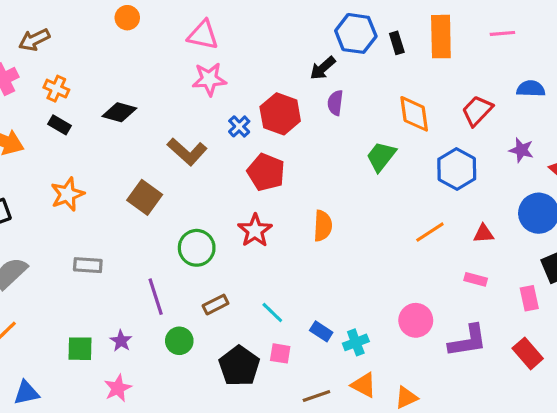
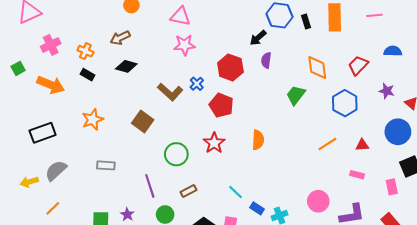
brown arrow: (34, 40) -> (120, 38), moved
blue cross: (239, 126) -> (197, 84), moved
cyan line: (272, 312) -> (236, 192), moved

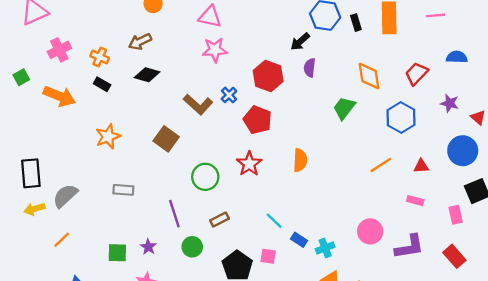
black rectangle: (43, 133) -> (31, 173), moved, turned -75

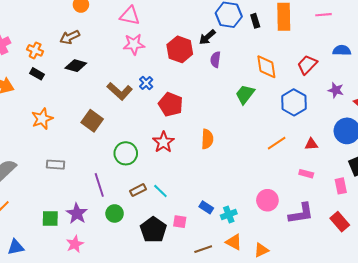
red hexagon: (268, 76) -> (180, 49), moved
cyan line: (274, 221) -> (160, 191), moved
purple star: (148, 247) -> (77, 213), size x1.5

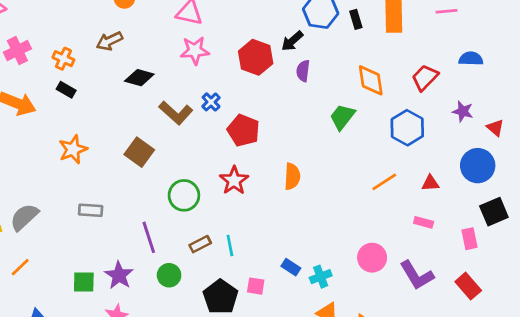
black diamond: (76, 66) -> (139, 78), moved
cyan line: (160, 191) -> (230, 245), turned 35
purple L-shape: (301, 213) -> (417, 275), turned 68

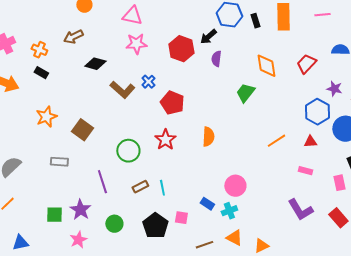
blue hexagon: (407, 128) -> (317, 112), moved
brown square: (139, 152) -> (82, 130), moved
pink circle: (372, 258) -> (235, 186), moved
green circle: (169, 275) -> (114, 224), moved

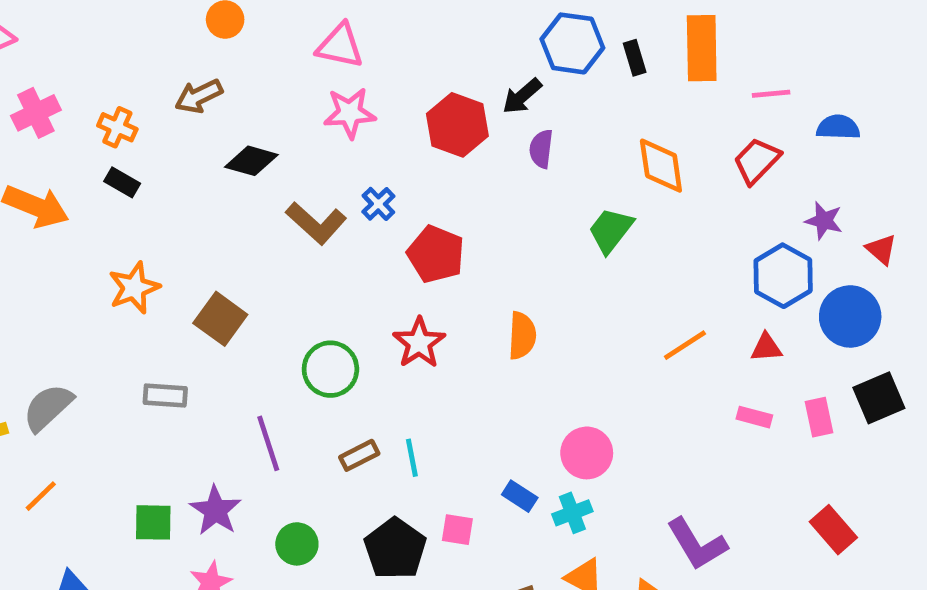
pink line: (322, 15) -> (771, 94), moved
pink rectangle: (339, 183) -> (819, 417), moved
purple L-shape: (300, 210) -> (697, 544), moved

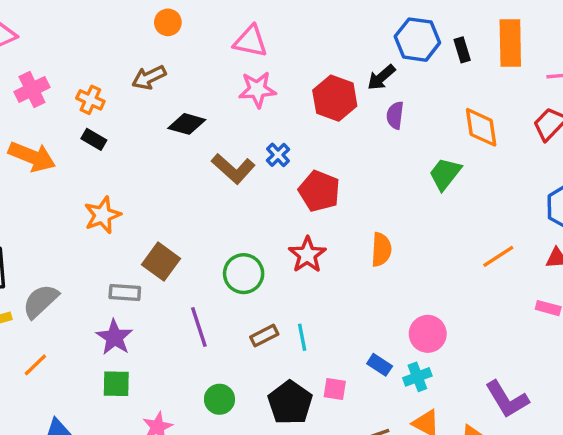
brown square: (220, 319) -> (161, 262), moved
purple star: (216, 510) -> (115, 337), moved

